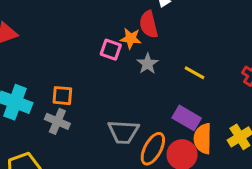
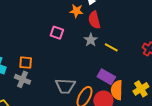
red semicircle: (149, 24) -> (94, 20), moved
orange star: (131, 38) -> (76, 11), moved
gray star: (148, 64) -> (91, 40), moved

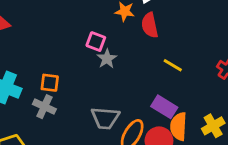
gray star: (91, 40) -> (107, 59), moved

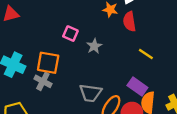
pink square: (96, 42) -> (70, 34), moved
orange square: (50, 83) -> (48, 63), size x1.5

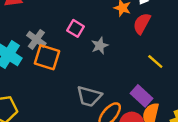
red semicircle: (129, 21) -> (142, 24), turned 30
gray cross: (43, 81) -> (36, 39), moved

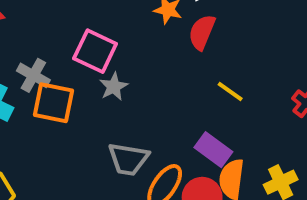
pink square: (75, 28) -> (95, 51), size x1.5
gray star: (100, 46) -> (114, 87), moved

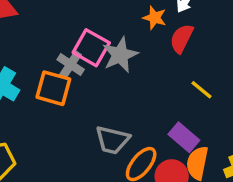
gray cross: (33, 75) -> (71, 65), moved
gray star: (114, 87) -> (120, 55), moved, size x1.5

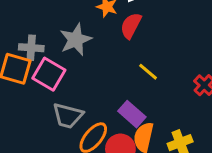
pink square: (91, 48) -> (49, 74), moved
gray cross: (71, 65) -> (31, 48), turned -30

